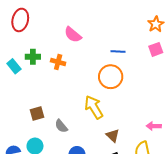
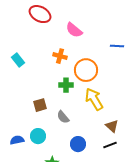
red ellipse: (20, 20) -> (40, 14), moved, turned -75
green cross: (33, 57) -> (66, 85), moved
orange circle: (111, 77) -> (86, 70), moved

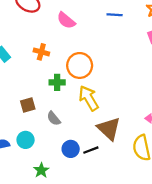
blue line: (117, 46) -> (115, 15), moved
orange cross: (60, 56) -> (41, 52), moved
brown triangle: (112, 126) -> (109, 129), size x1.6
black line: (110, 145) -> (91, 150), moved

